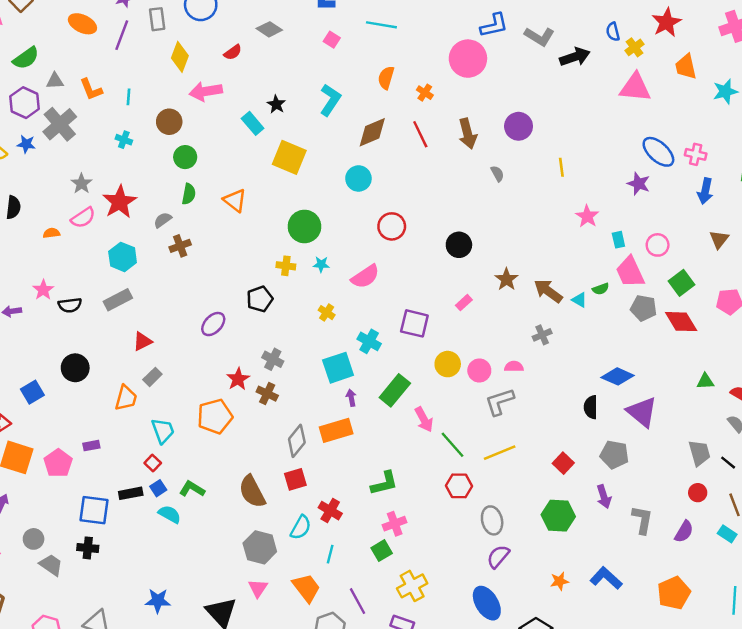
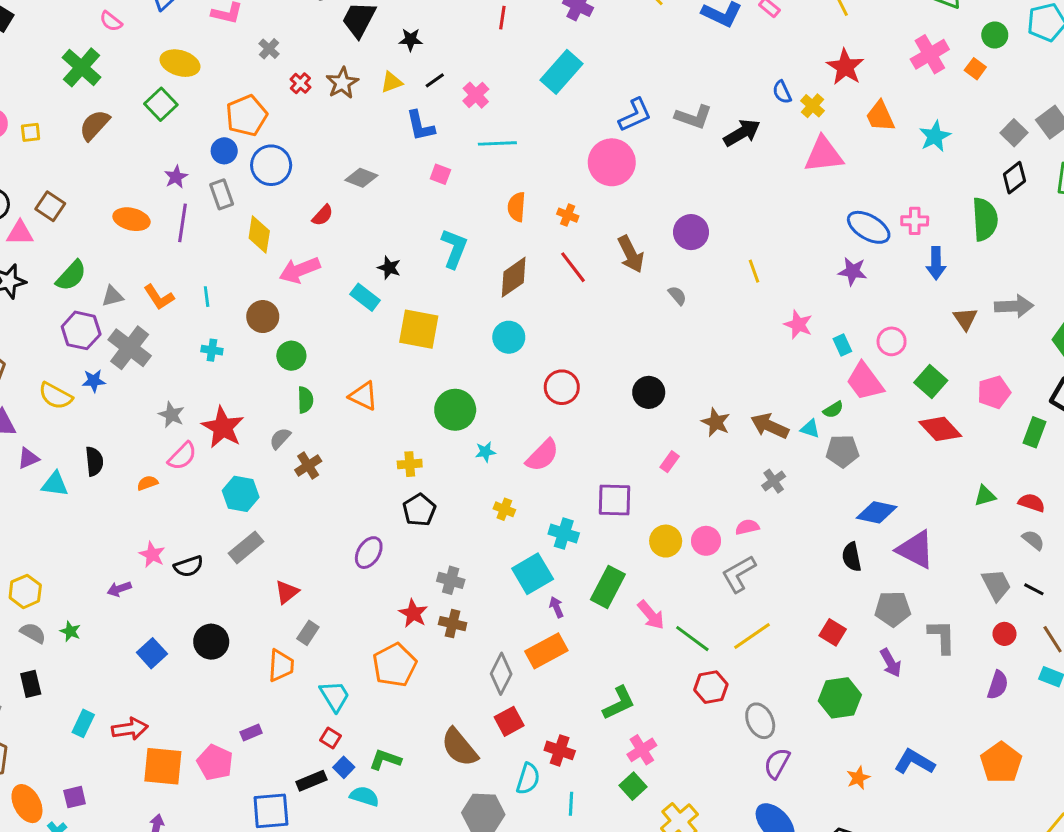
yellow cross: (286, 266) -> (410, 464), moved
gray pentagon: (643, 308) -> (843, 451), moved
blue square: (32, 392) -> (152, 653), moved
gray L-shape: (642, 520) -> (942, 637), moved

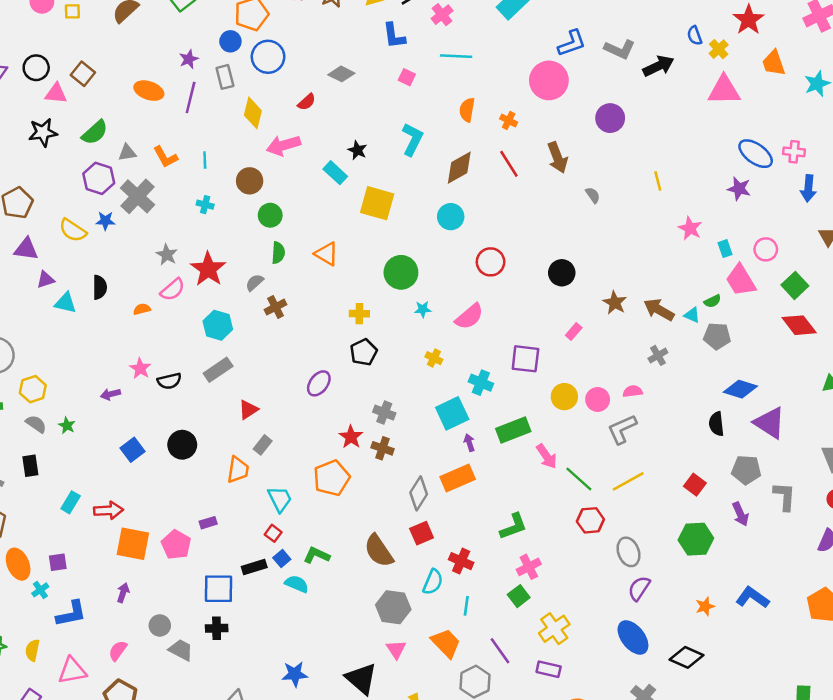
purple circle: (691, 232) -> (610, 118), moved
green rectangle: (608, 587) -> (513, 430), turned 36

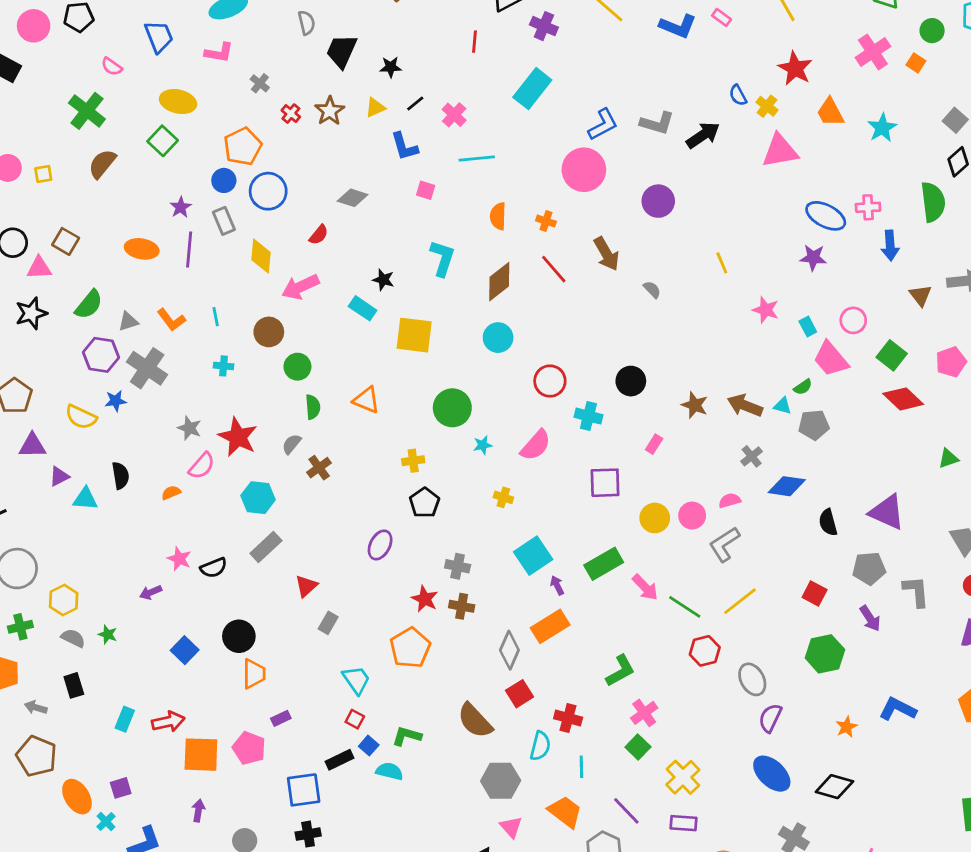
cyan cross: (481, 383) -> (588, 416), moved
blue diamond: (740, 389) -> (787, 486), moved
orange trapezoid: (238, 470) -> (254, 674), moved

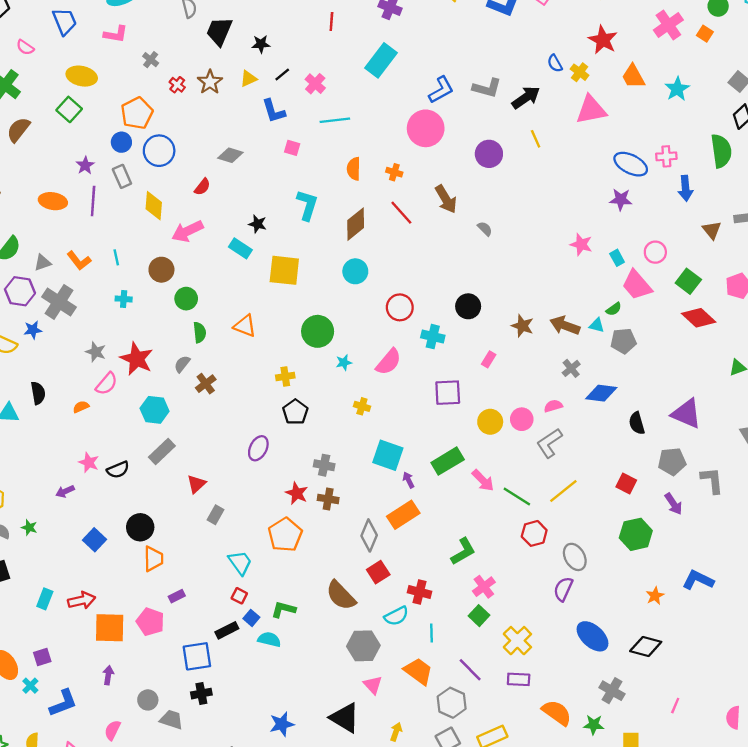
yellow line: (722, 263) -> (536, 139), moved
cyan square: (533, 556) -> (388, 455), turned -36
purple semicircle: (770, 718) -> (563, 589), moved
cyan semicircle: (540, 746) -> (396, 616), turned 50

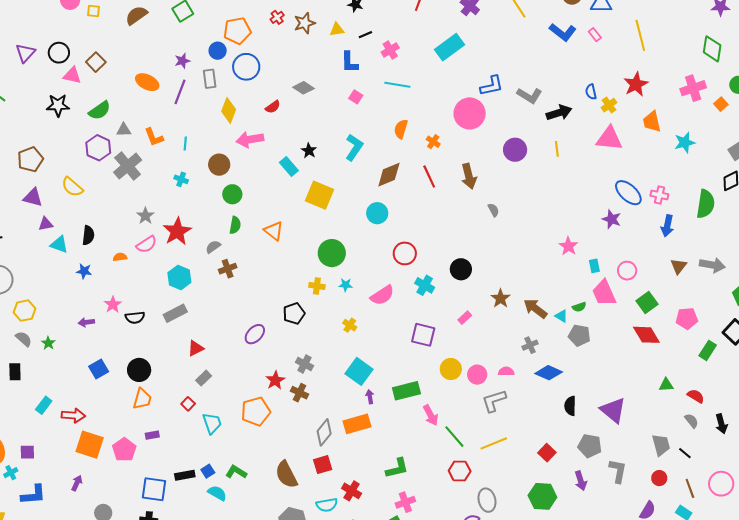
blue star: (33, 330) -> (84, 271), moved
yellow cross: (285, 377) -> (317, 286), moved
red square: (239, 596) -> (188, 404), moved

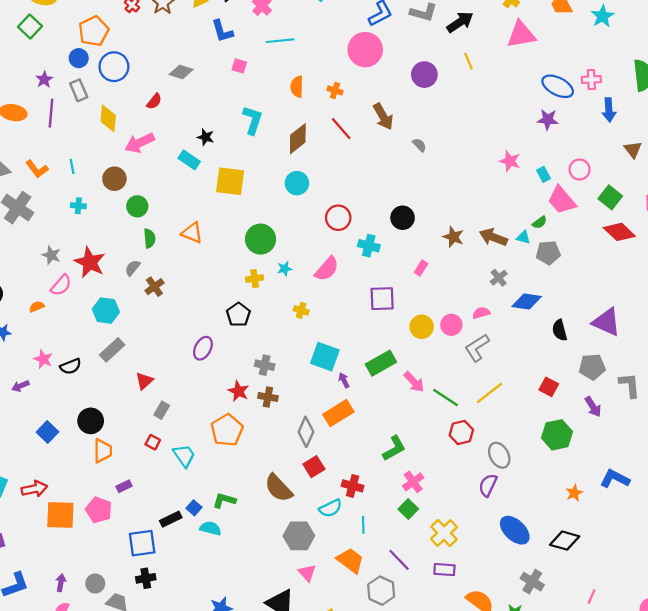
purple arrow: (77, 483) -> (61, 583), moved

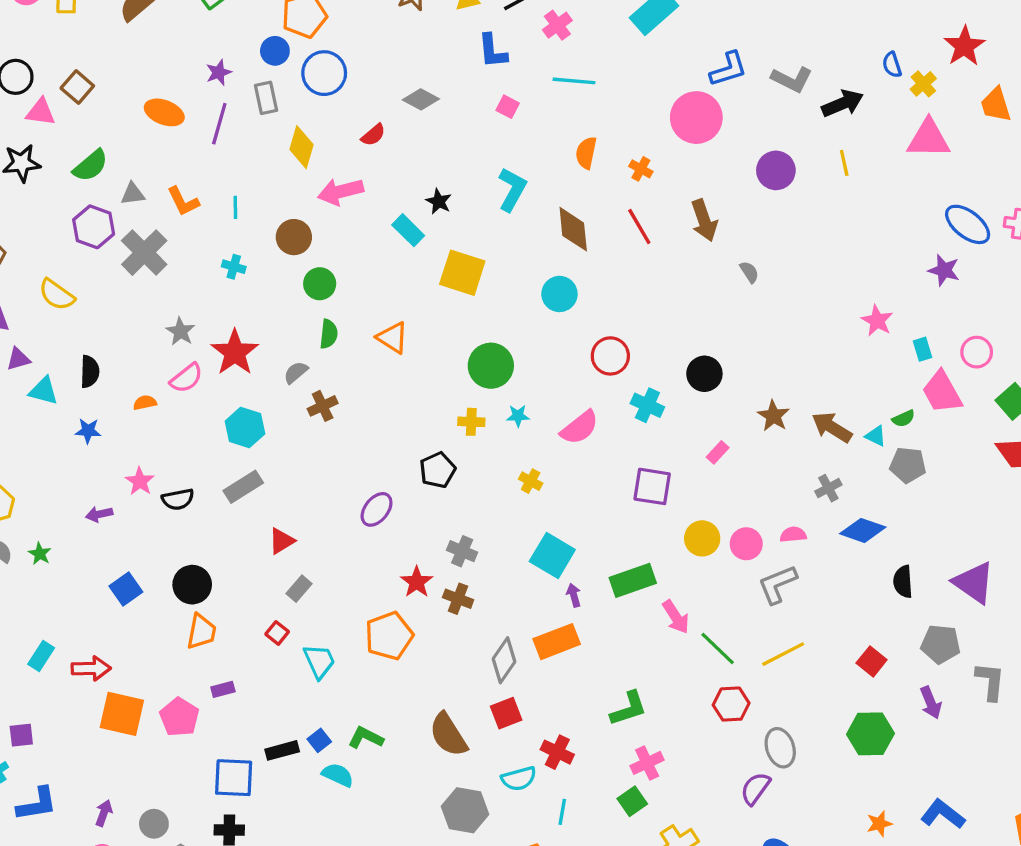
brown diamond: (298, 139) -> (573, 229), turned -68

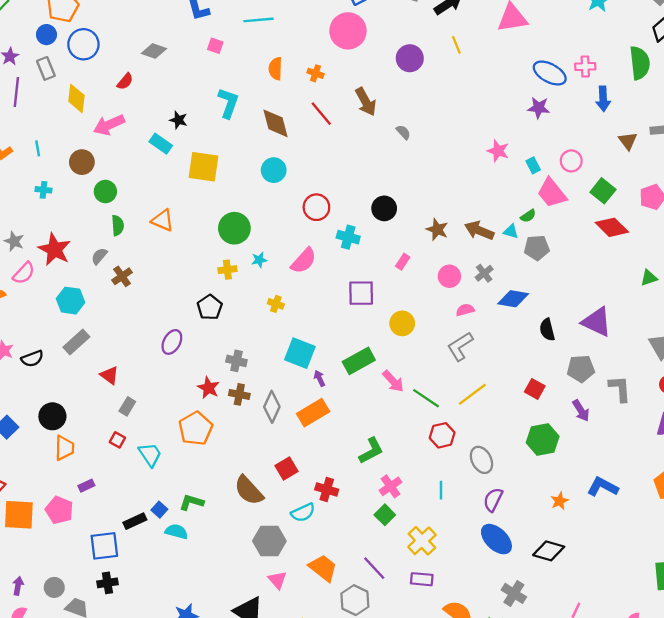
red triangle: (282, 541) -> (109, 375), turned -42
pink circle: (746, 544) -> (449, 276), moved
gray diamond: (504, 660) -> (272, 407), moved
purple semicircle: (755, 789) -> (493, 500), moved
cyan line: (562, 812) -> (441, 490), moved

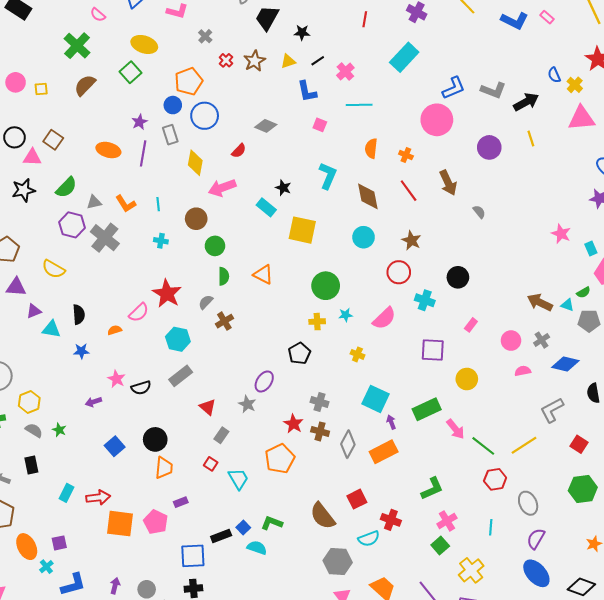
brown star: (437, 229) -> (411, 240), moved
gray star: (14, 241) -> (247, 404), moved
gray L-shape: (460, 346) -> (552, 410), moved

